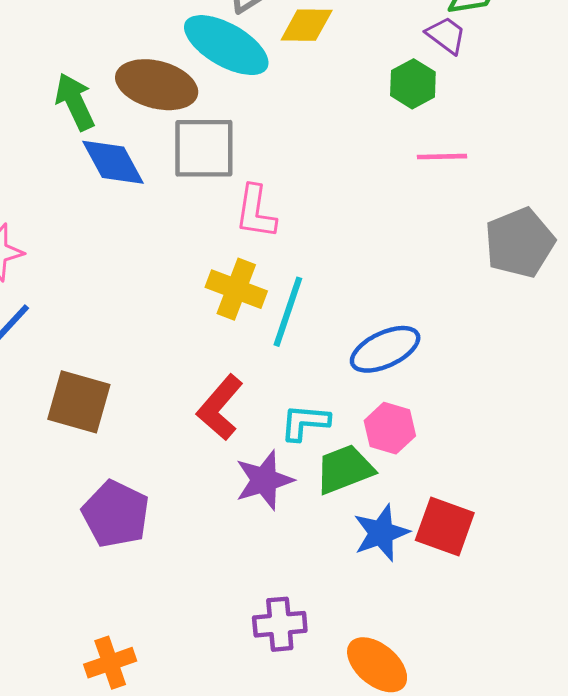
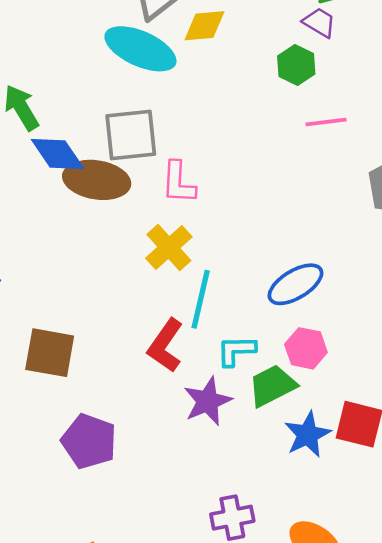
brown ellipse: (157, 85) -> (97, 180), moved
yellow cross: (236, 289) -> (169, 247), turned 33
cyan line: (288, 312) -> (201, 299), moved

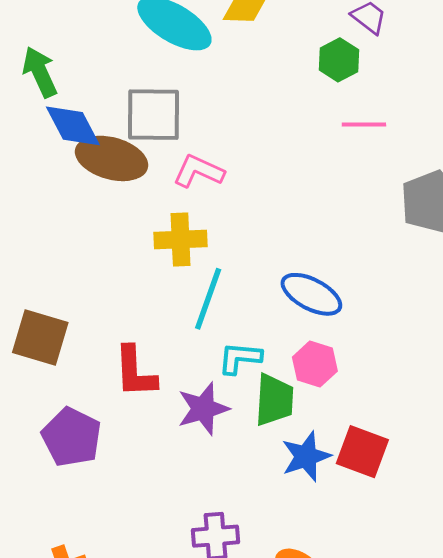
pink L-shape: (178, 183) -> (199, 171), turned 105
yellow cross: (169, 247) -> (181, 240), turned 33
blue ellipse: (295, 284) -> (311, 294), turned 52
red L-shape: (165, 346) -> (135, 372), moved, turned -44
green trapezoid: (272, 386) -> (274, 400), turned 114

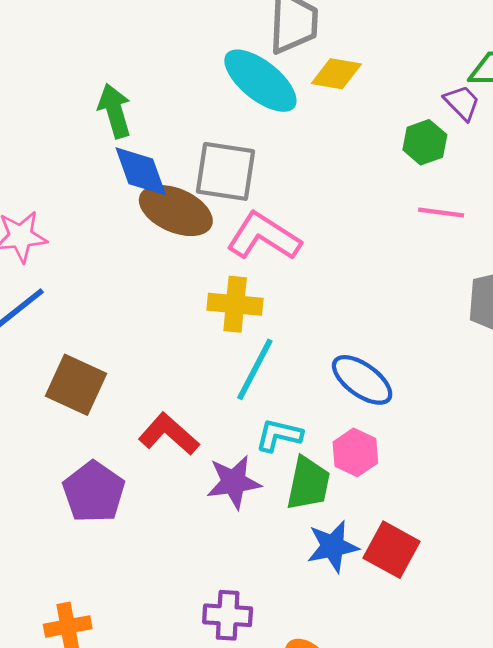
pink L-shape: (199, 171) -> (264, 237), size x1.4
red L-shape: (135, 372) -> (169, 434), turned 126

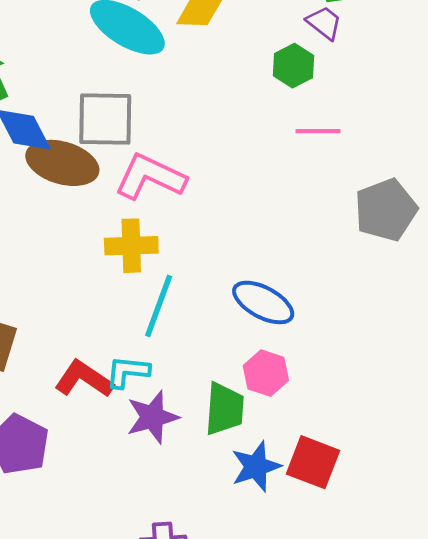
cyan L-shape: (279, 435) -> (128, 372), moved

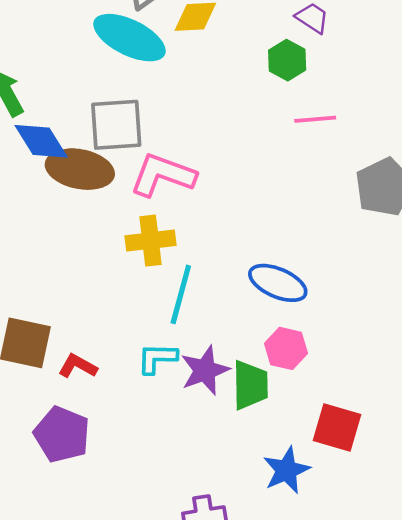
red L-shape: (84, 379) -> (78, 366), moved, size x0.7
purple star: (152, 417) -> (205, 370), moved
blue star: (256, 467) -> (286, 470), moved

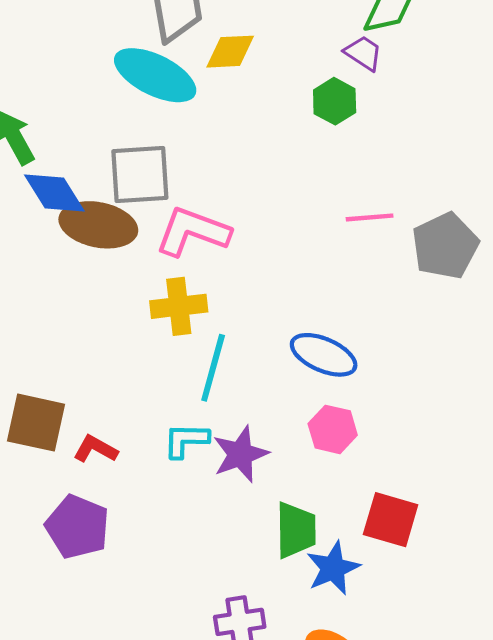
pink line: (315, 119) -> (370, 217), moved
green trapezoid: (250, 385) -> (296, 530), moved

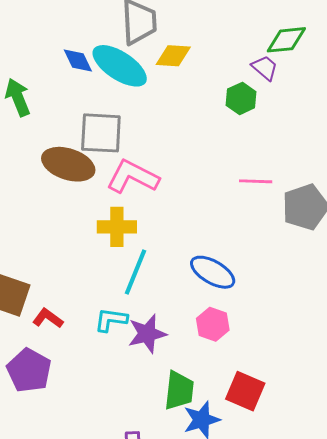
blue diamond: (54, 193) -> (78, 61), moved, size x0.7

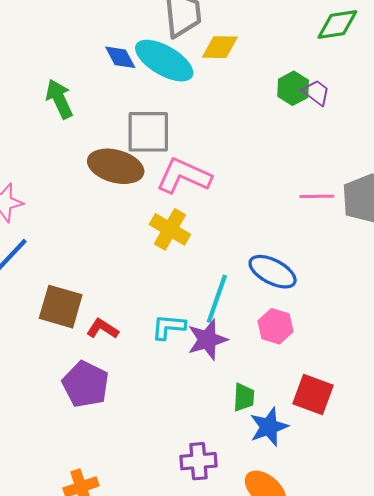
purple trapezoid: (265, 68) -> (316, 93), moved
pink line: (256, 181) -> (317, 196), moved
yellow cross: (117, 227) -> (170, 229), turned 33
cyan line: (136, 272) -> (217, 299), moved
green trapezoid: (179, 391) -> (244, 397), size x0.7

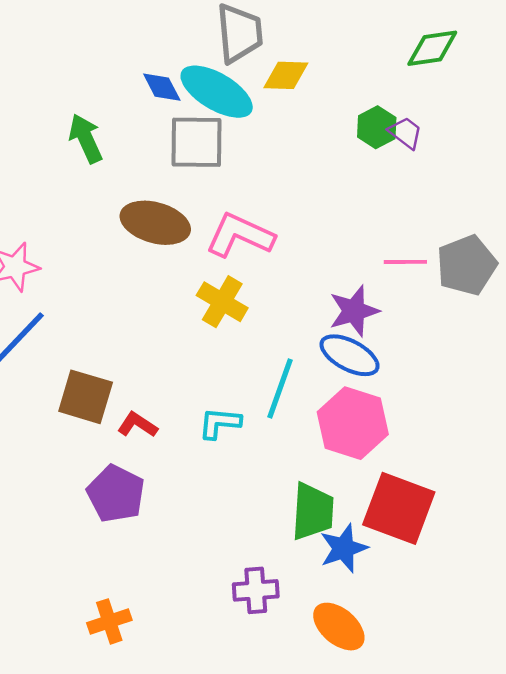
gray square: (148, 132) -> (196, 142), moved
pink hexagon: (275, 326) -> (353, 423), size x1.6
purple star: (207, 340) -> (354, 311), moved
red square: (313, 394) -> (399, 508), size x1.4
green trapezoid: (244, 397) -> (313, 511), size x1.6

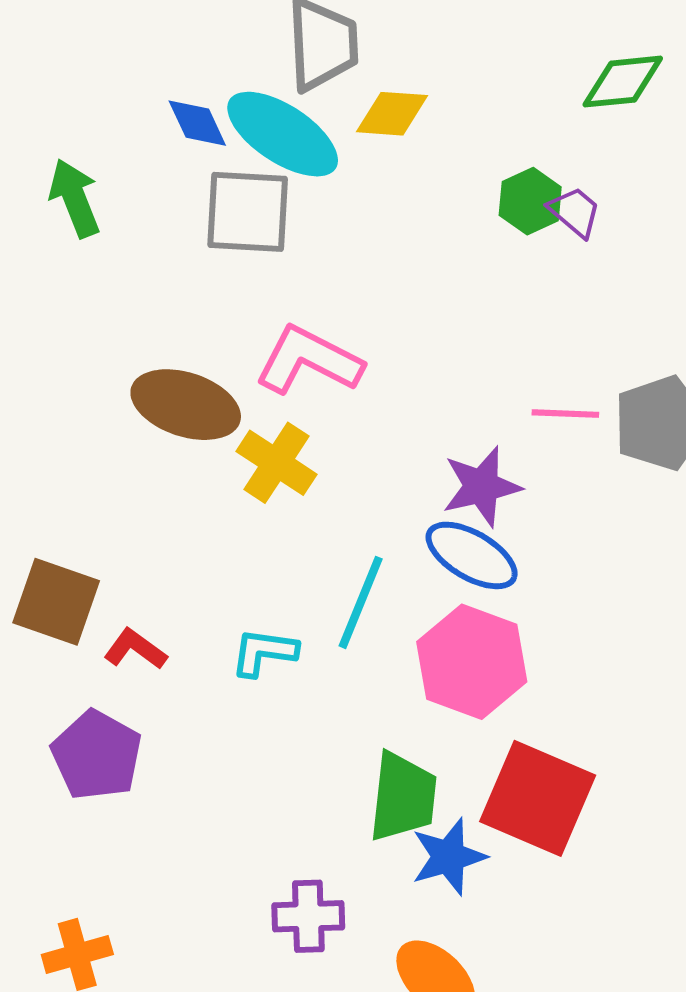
brown ellipse: (155, 223) -> (186, 405), moved

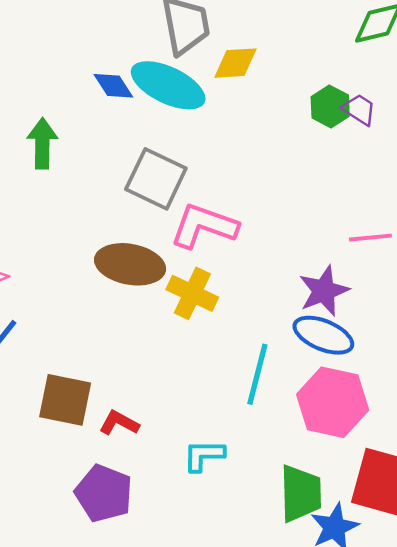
green arrow: (75, 198) -> (42, 143), turned 30
gray square: (248, 212) -> (156, 179), moved, turned 30
cyan L-shape: (264, 652) -> (204, 455), moved

